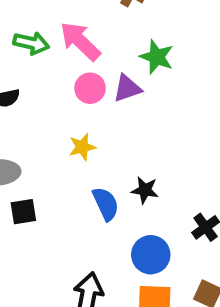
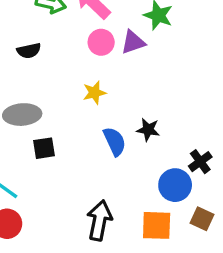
blue circle: (151, 255) -> (175, 185), moved

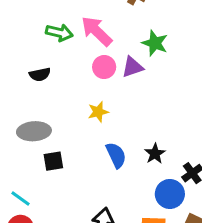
black star: (148, 130) -> (155, 154), moved, turned 30

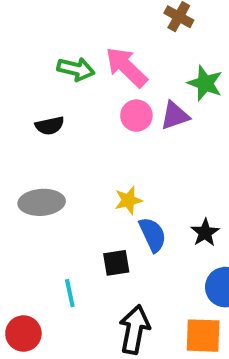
yellow star: (98, 112) -> (128, 200), moved
black square: (53, 161) -> (116, 263), moved
cyan line: (20, 198) -> (70, 293), moved, turned 42

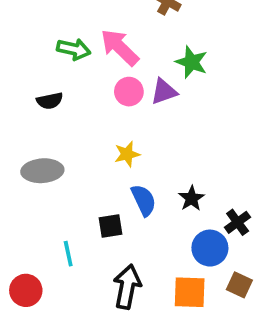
yellow star: (128, 200) -> (127, 154), moved

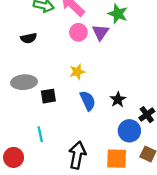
purple triangle: (164, 92) -> (100, 32), turned -36
black square: (110, 226) -> (48, 96), moved

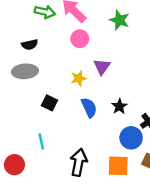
purple triangle: (100, 32) -> (102, 67), moved
gray ellipse: (24, 82) -> (25, 71), moved
black square: (48, 96) -> (49, 103), turned 35

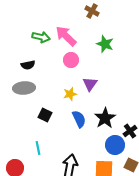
black star: (119, 106) -> (105, 118), size x1.5

